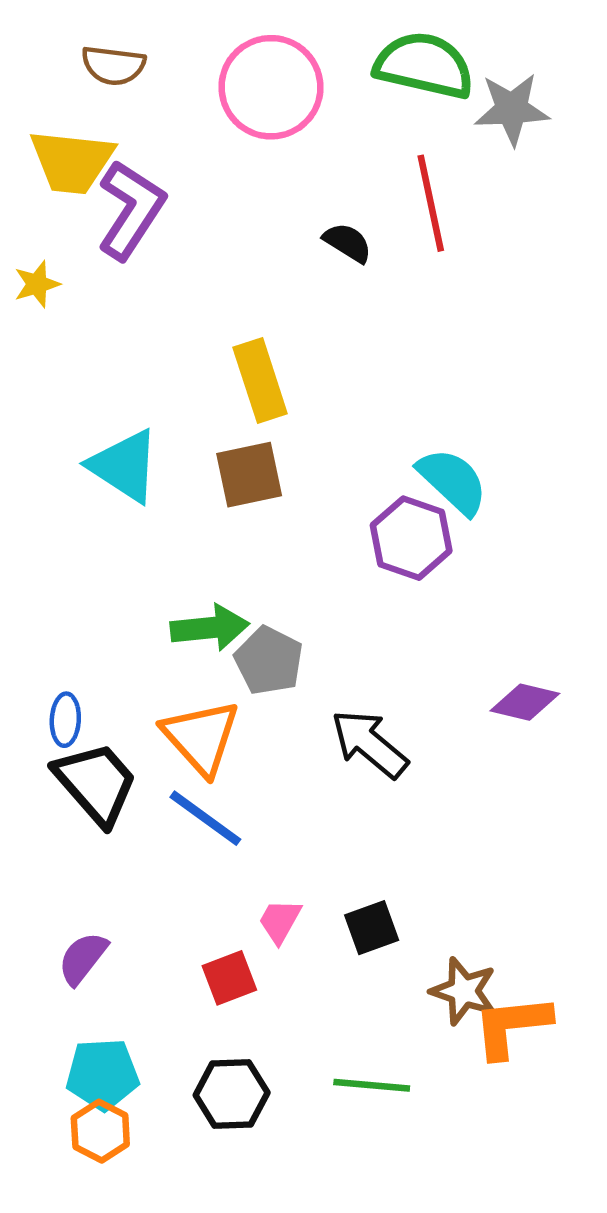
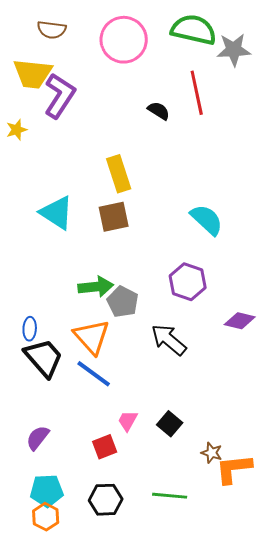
purple hexagon: (411, 538) -> (188, 282), moved
black square: (372, 928) -> (170, 424), turned -30
brown star: (464, 991) -> (212, 453), size x0.7

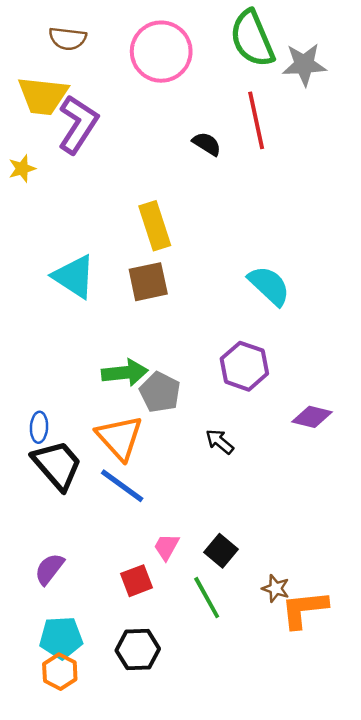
green semicircle: (194, 30) -> (252, 39), turned -126
black arrow: (169, 340) -> (220, 442), size x0.6
green line: (170, 496) -> (207, 598), moved, turned 56

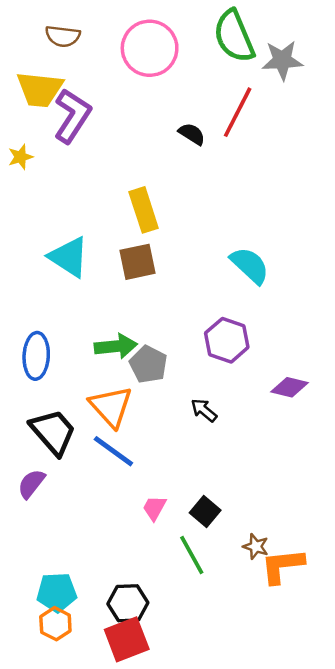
red line: (256, 120) -> (238, 112), turned 39
blue ellipse: (39, 427) -> (36, 356), moved, size x1.6
purple semicircle: (49, 569) -> (31, 484), moved
red square: (136, 581) -> (127, 639), moved, size x1.5

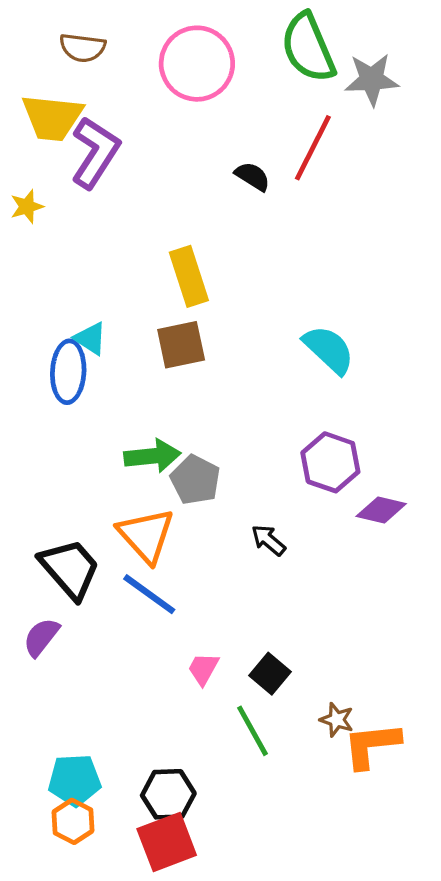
cyan triangle: (69, 257) -> (90, 338), size x0.6
purple hexagon: (227, 340) -> (330, 462), moved
blue ellipse: (36, 356) -> (68, 372), moved

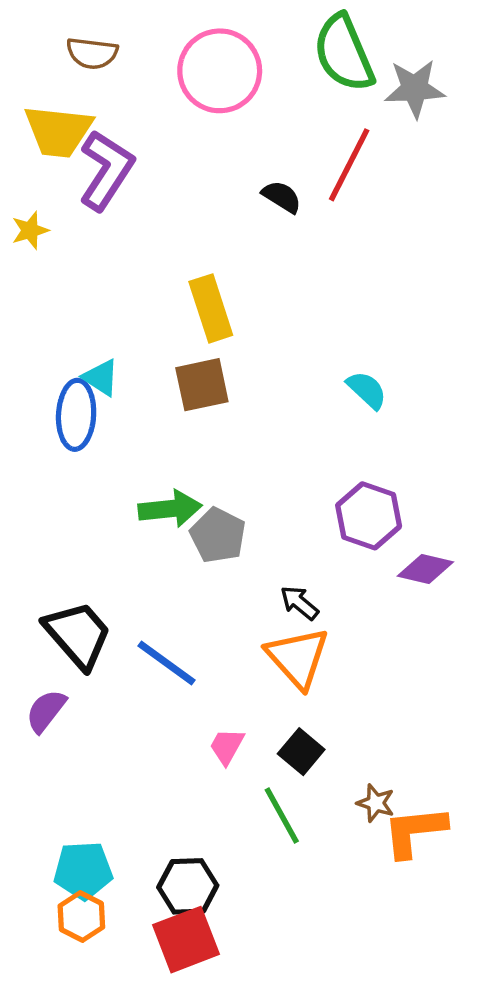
cyan semicircle: (329, 350) -> (367, 390), size x0.7
orange triangle: (146, 535) -> (298, 658), moved

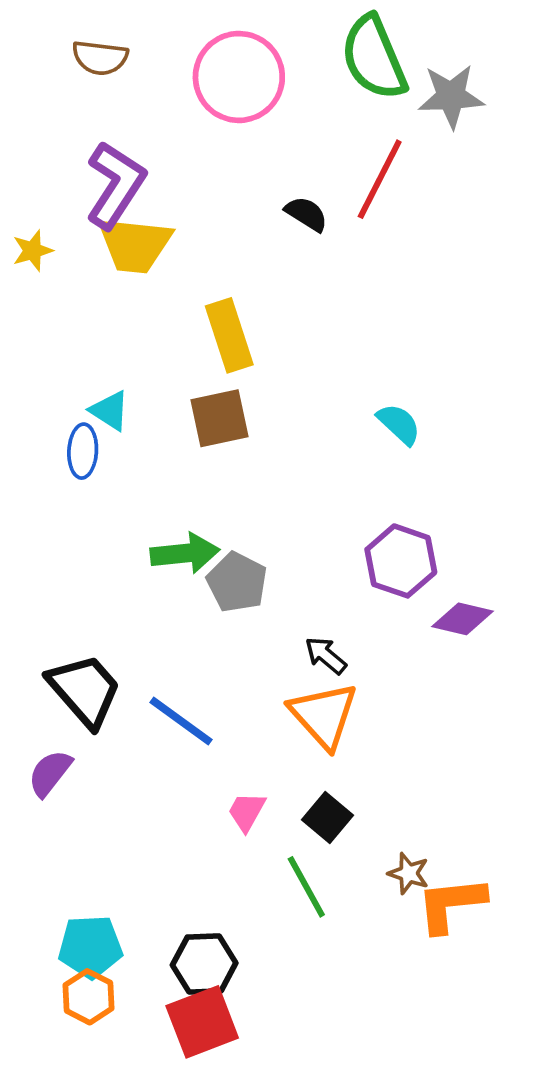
yellow trapezoid: (58, 131) -> (135, 245), moved
blue ellipse: (76, 415) -> (83, 451), size x0.7

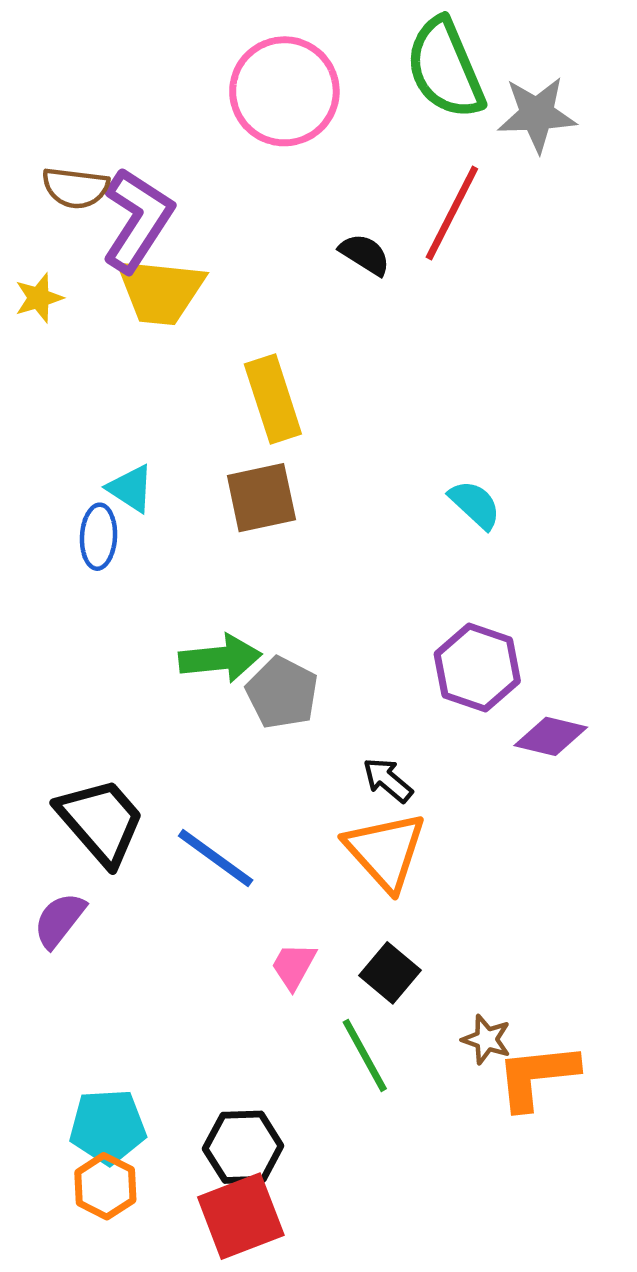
brown semicircle: (100, 58) -> (76, 188), moved

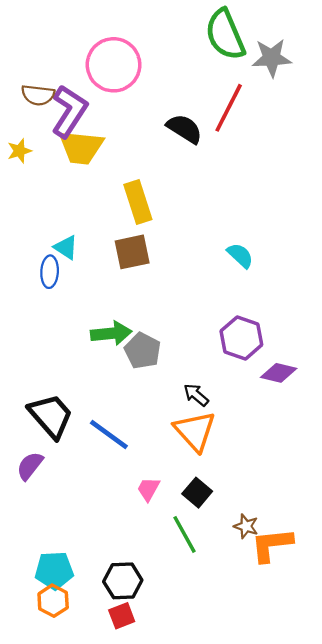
pink circle: (284, 91) -> (114, 65), moved
black semicircle: (365, 254) -> (184, 129), size x1.4
red square: (241, 1216) -> (122, 616), size x0.6

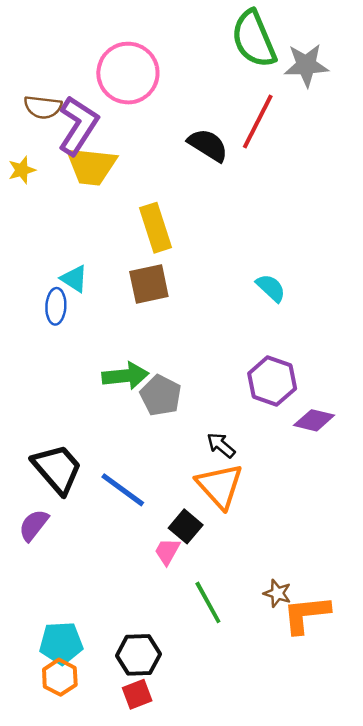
black square: (197, 493) -> (186, 526), moved

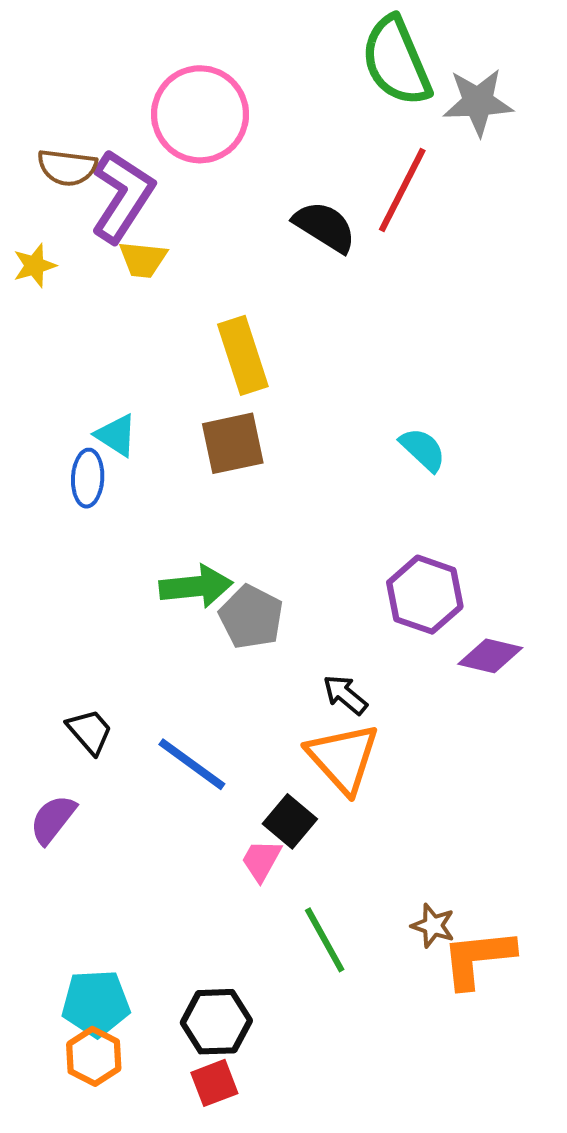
yellow trapezoid: (91, 166) -> (143, 259), size x0.6
black trapezoid: (57, 469) -> (90, 731), size x0.6

